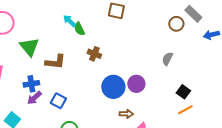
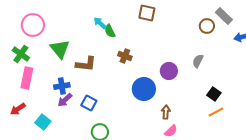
purple circle: (136, 84) -> (169, 71), moved
brown arrow: (126, 114) -> (166, 112), moved, turned -88

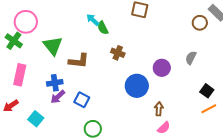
green cross: (21, 54) -> (14, 41), moved

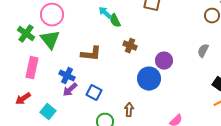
pink circle: (26, 22) -> (52, 15), moved
green triangle: (53, 46) -> (50, 40), moved
purple circle: (162, 68) -> (164, 61), moved
blue cross: (55, 83) -> (67, 76), turned 35
brown arrow: (159, 109) -> (129, 110), moved

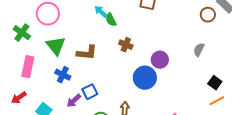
green triangle: (50, 40) -> (56, 46), moved
purple arrow: (70, 90) -> (74, 101), moved
blue square: (94, 93) -> (90, 92), turned 35

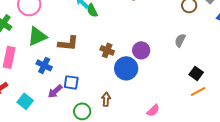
brown cross: (126, 45) -> (107, 50), moved
green triangle: (56, 46) -> (37, 36), turned 45
blue square: (90, 92) -> (71, 82), turned 35

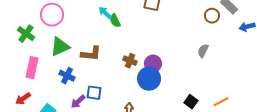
purple circle: (141, 50) -> (153, 64), moved
black square: (196, 73) -> (191, 102), moved

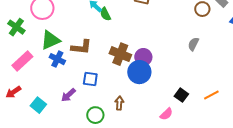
brown cross: (130, 61) -> (120, 54), size x1.5
pink rectangle: (32, 68) -> (22, 61), turned 35
blue cross: (67, 76) -> (57, 59), moved
blue square: (94, 93) -> (90, 79), moved

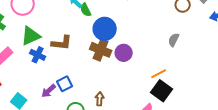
blue circle: (139, 72) -> (105, 29), moved
blue square: (90, 79) -> (65, 84), moved, turned -35
black square: (181, 95) -> (162, 91), size x1.5
orange line: (211, 95) -> (159, 74), moved

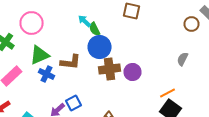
blue circle: (105, 29) -> (100, 47), moved
brown cross: (101, 50) -> (110, 69), turned -30

